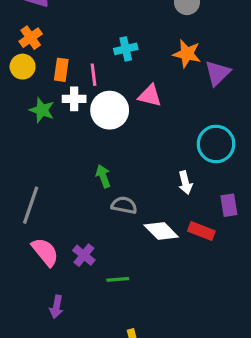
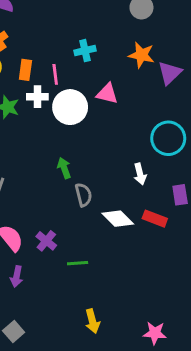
gray semicircle: (124, 205) -> (83, 195), turned 65
purple arrow: (56, 307) -> (17, 277), moved

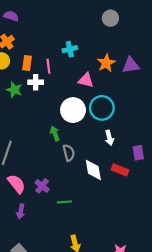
orange star: (141, 55) -> (106, 63), moved, turned 30
purple triangle: (170, 73) -> (131, 65), turned 36
white circle: (70, 107) -> (73, 110), moved
cyan circle: (168, 138) -> (102, 108), moved
white diamond: (118, 219) -> (93, 170), turned 35

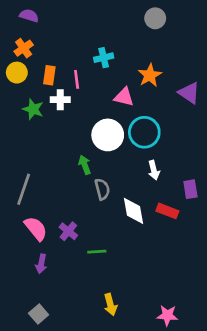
purple triangle: (131, 65) -> (189, 93), moved, turned 42

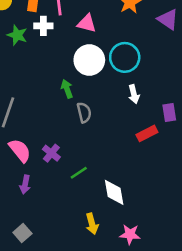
pink triangle: (124, 97) -> (87, 23), moved
white diamond: (133, 211) -> (114, 192), moved
red rectangle: (167, 211) -> (147, 133), turned -48
green line: (97, 252) -> (79, 173), turned -30
pink star: (167, 315) -> (130, 234), moved

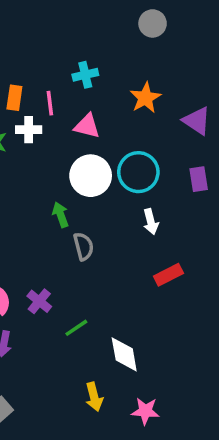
purple rectangle: (169, 112) -> (199, 179), moved

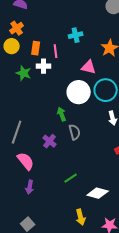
pink triangle: (87, 126) -> (89, 67), moved
purple cross: (39, 301) -> (50, 141), moved
white diamond: (124, 354) -> (98, 193), turned -65

